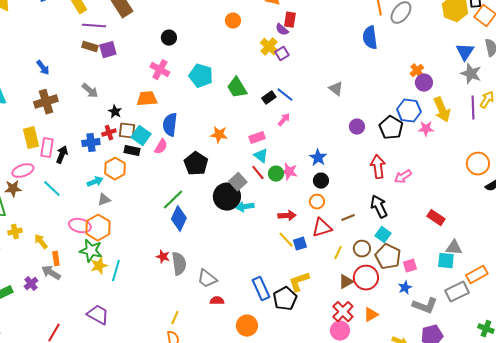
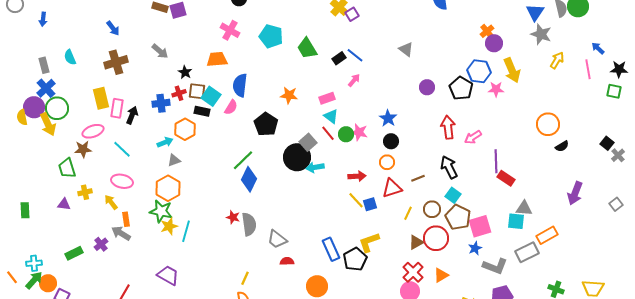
purple line: (473, 108) -> (496, 161), moved
pink ellipse: (80, 226) -> (122, 181), moved
pink square: (410, 266) -> (480, 226), size x1.6

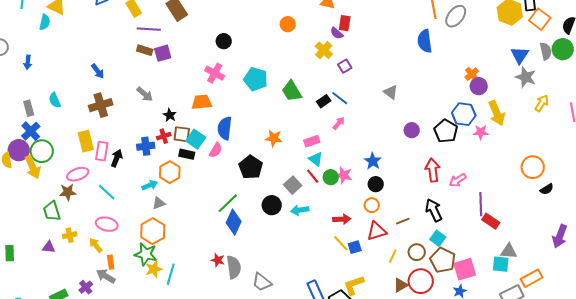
purple square: (352, 14) -> (345, 66), moved
black circle: (297, 157) -> (272, 205), moved, size x0.7

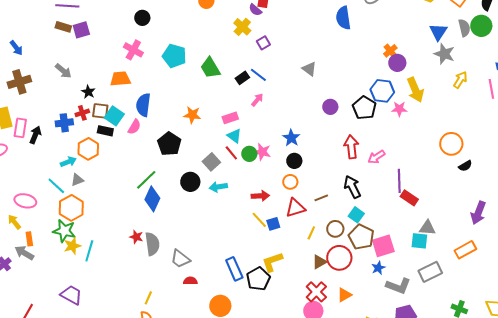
cyan line: (107, 192) -> (56, 186), moved
orange rectangle: (532, 278) -> (465, 250), moved

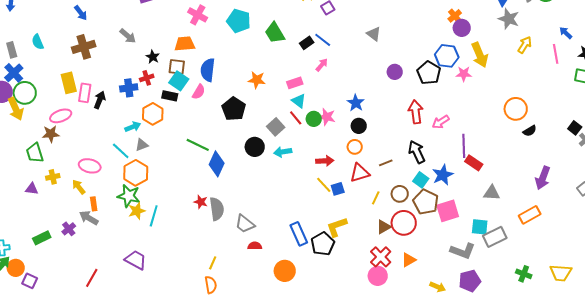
brown square: (100, 111) -> (177, 67), moved
green line: (146, 180) -> (198, 145), moved, turned 70
cyan square: (419, 241) -> (480, 227), moved
blue star: (378, 268) -> (443, 175), moved, size x1.5

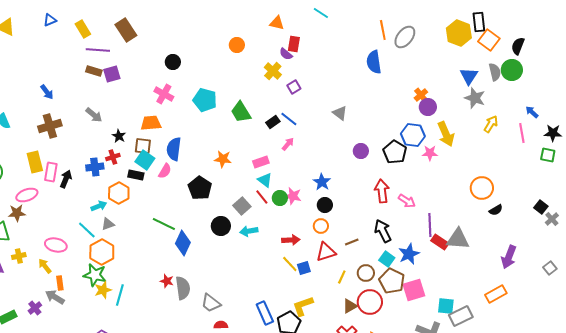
pink arrow: (441, 122) -> (407, 201), turned -114
gray triangle: (492, 193) -> (458, 239), moved, size x1.4

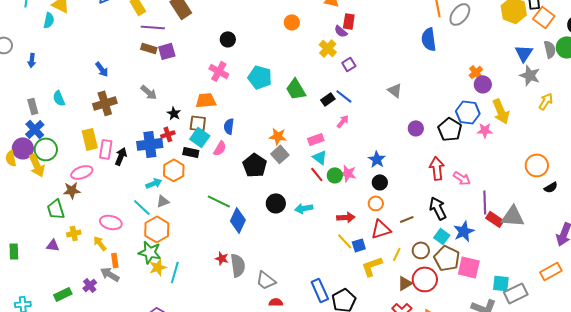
blue semicircle: (174, 149) -> (229, 126), size x0.7
blue cross: (95, 167) -> (150, 144), size x1.4
gray square: (242, 206) -> (280, 154), moved
pink square: (414, 290) -> (469, 267), turned 30
yellow L-shape: (303, 306) -> (372, 266), moved

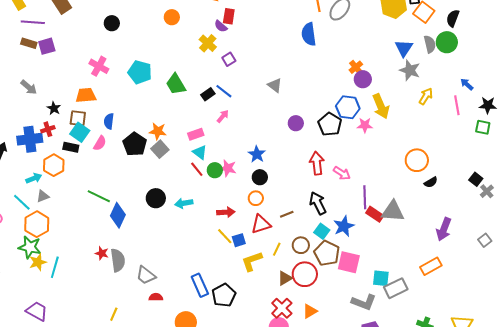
black circle: (228, 39) -> (112, 23), moved
black pentagon: (255, 165) -> (135, 144), moved

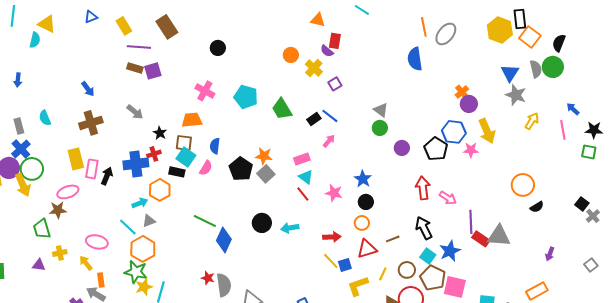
orange circle: (172, 17) -> (291, 55), moved
green circle: (215, 170) -> (380, 128), moved
purple arrow: (444, 229) -> (550, 254), size x0.6

